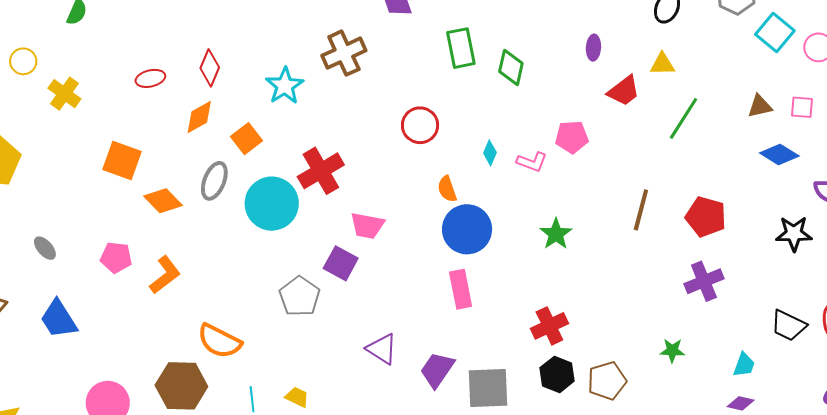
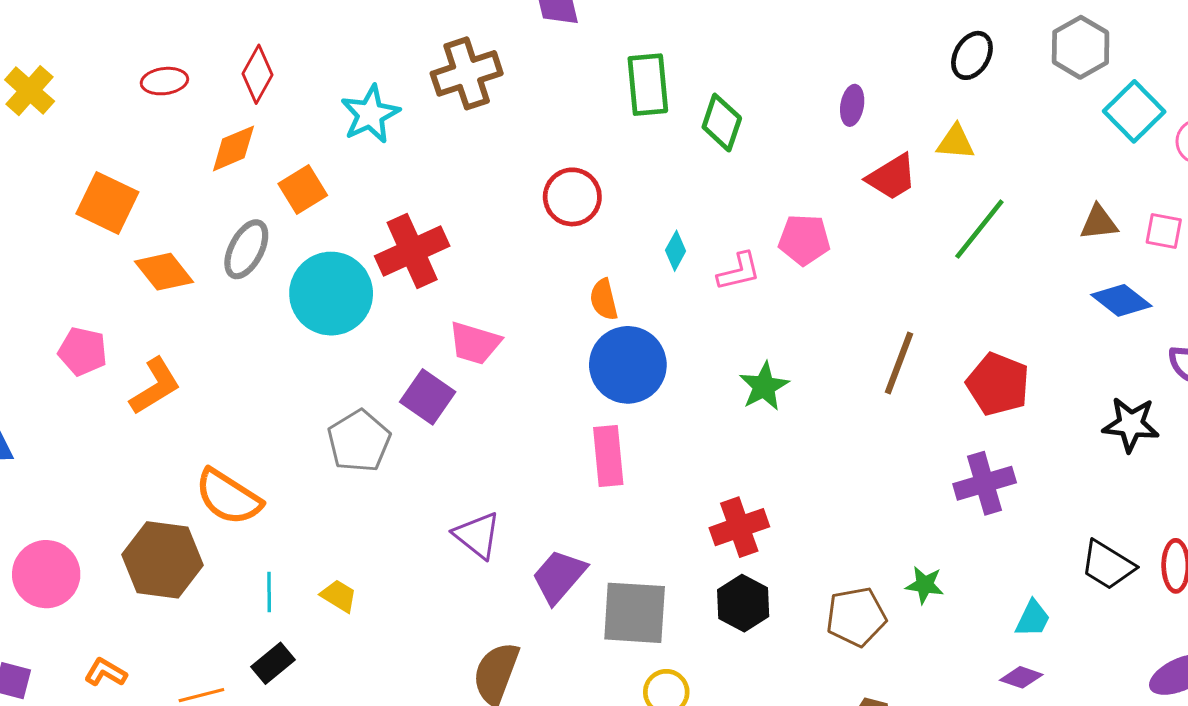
pink L-shape: (532, 162) -> (739, 271), turned -40
brown pentagon: (607, 381) -> (856, 617), moved

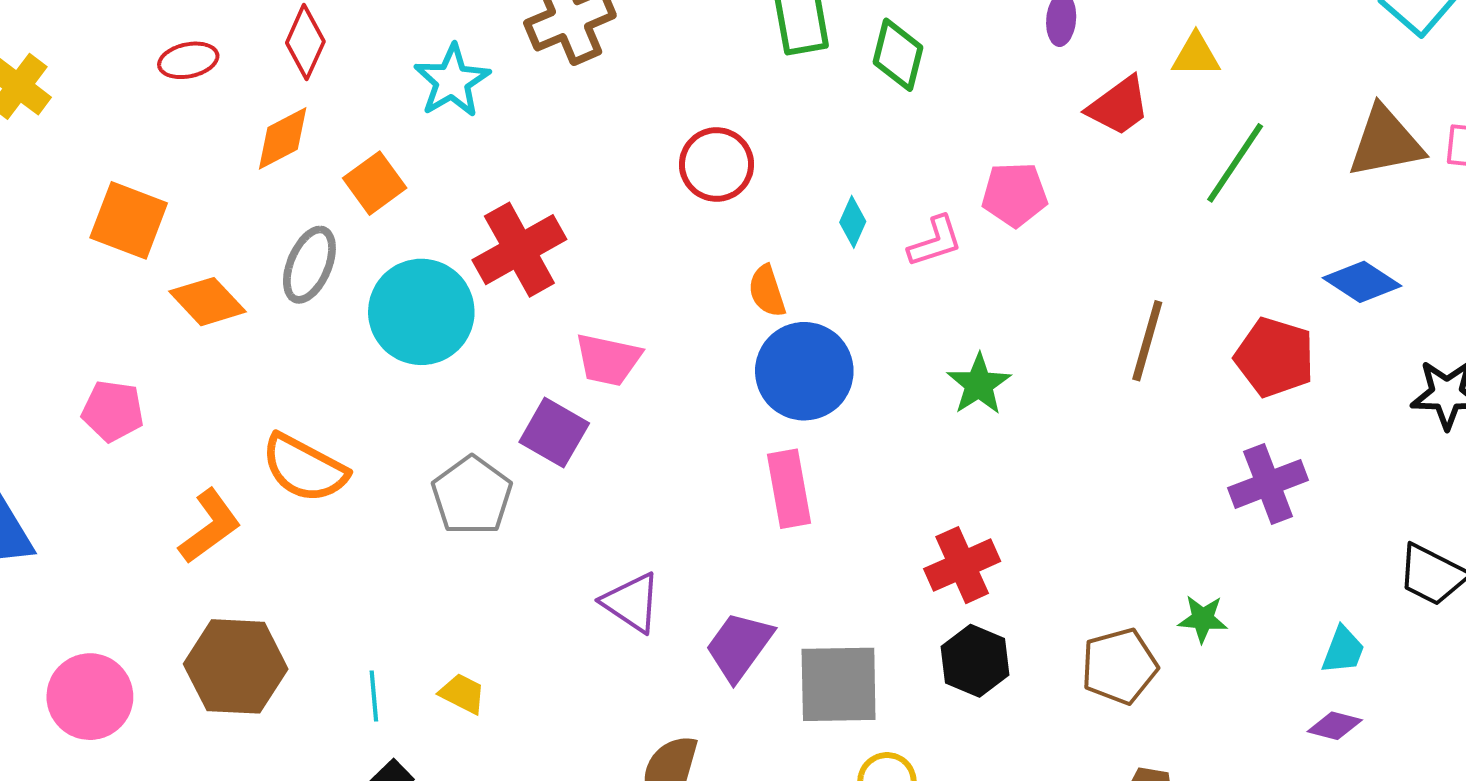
brown triangle: (1099, 223) -> (1386, 142), size x1.6
blue diamond: (1121, 300) -> (1362, 282), moved
orange L-shape: (155, 386) -> (210, 526), moved
orange semicircle: (228, 497) -> (304, 468), moved

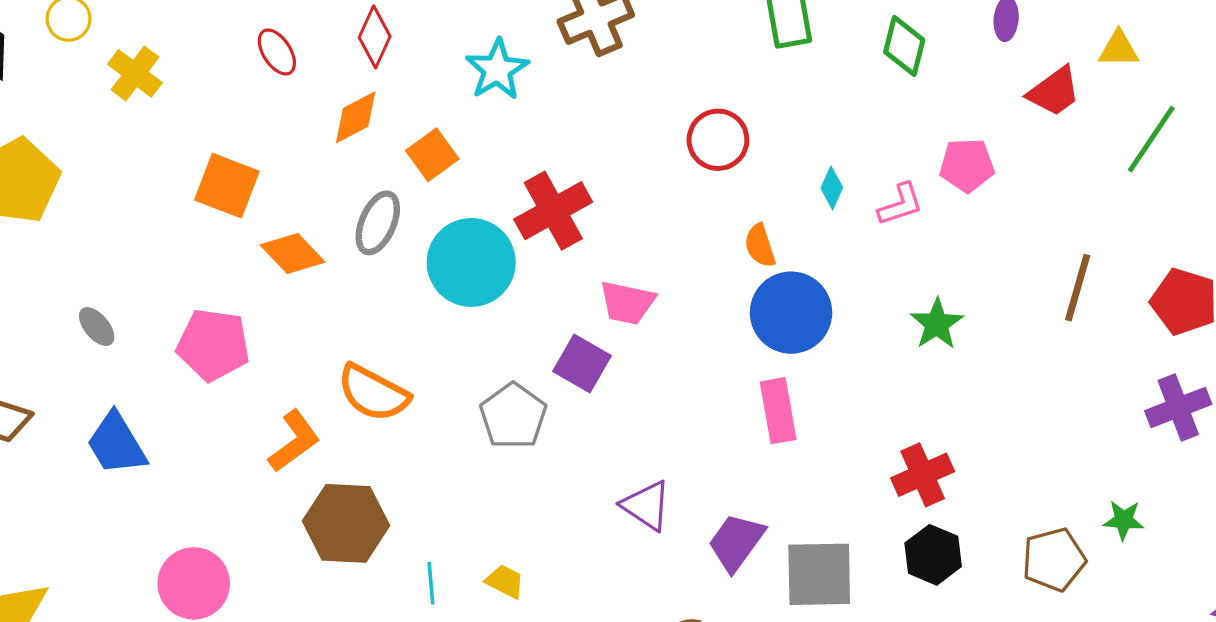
green diamond: (898, 55) -> (904, 46), moved
red ellipse: (188, 60) -> (277, 52), turned 69
pink pentagon: (113, 411) -> (213, 345), size x1.4
brown hexagon: (236, 666) -> (346, 523), moved

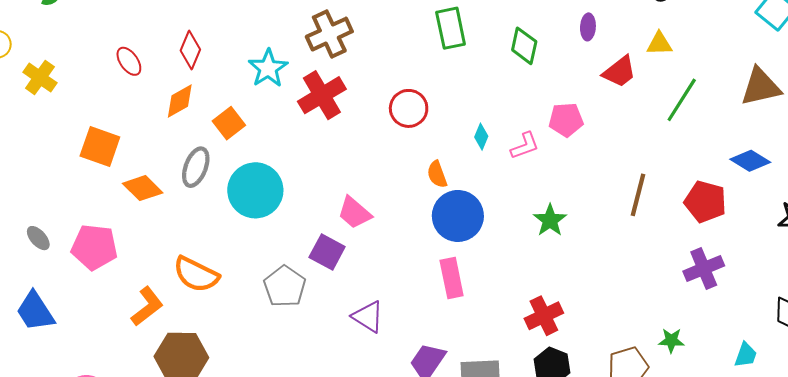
red cross: (553, 211) -> (322, 95), moved
pink trapezoid: (627, 303) -> (354, 213), turned 30
gray ellipse: (97, 327) -> (38, 238), moved
purple triangle: (646, 506) -> (368, 317), moved

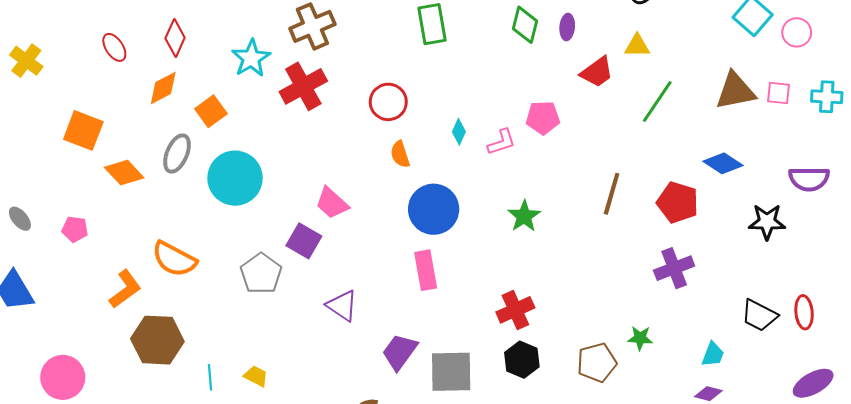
green diamond: (524, 46) -> (525, 25), moved
orange semicircle: (437, 174) -> (400, 154), moved
pink pentagon: (94, 247) -> (75, 229), size x0.6

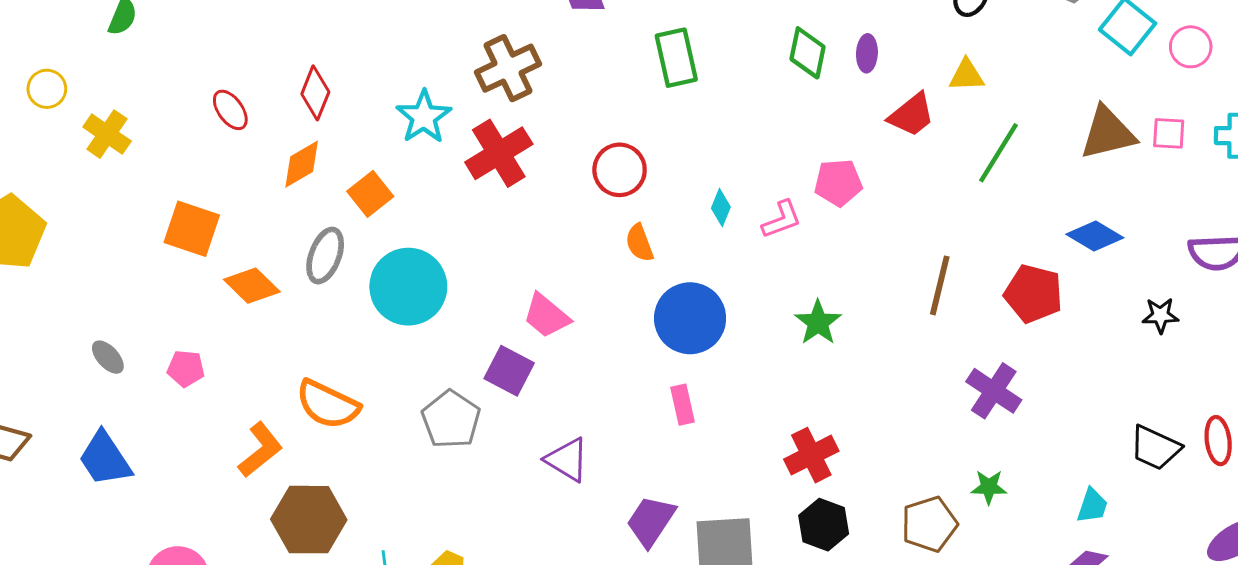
black star: (767, 222) -> (1160, 315), size x0.7
purple cross: (674, 268) -> (994, 391), moved, turned -33
pink rectangle: (426, 270) -> (682, 405), size x0.7

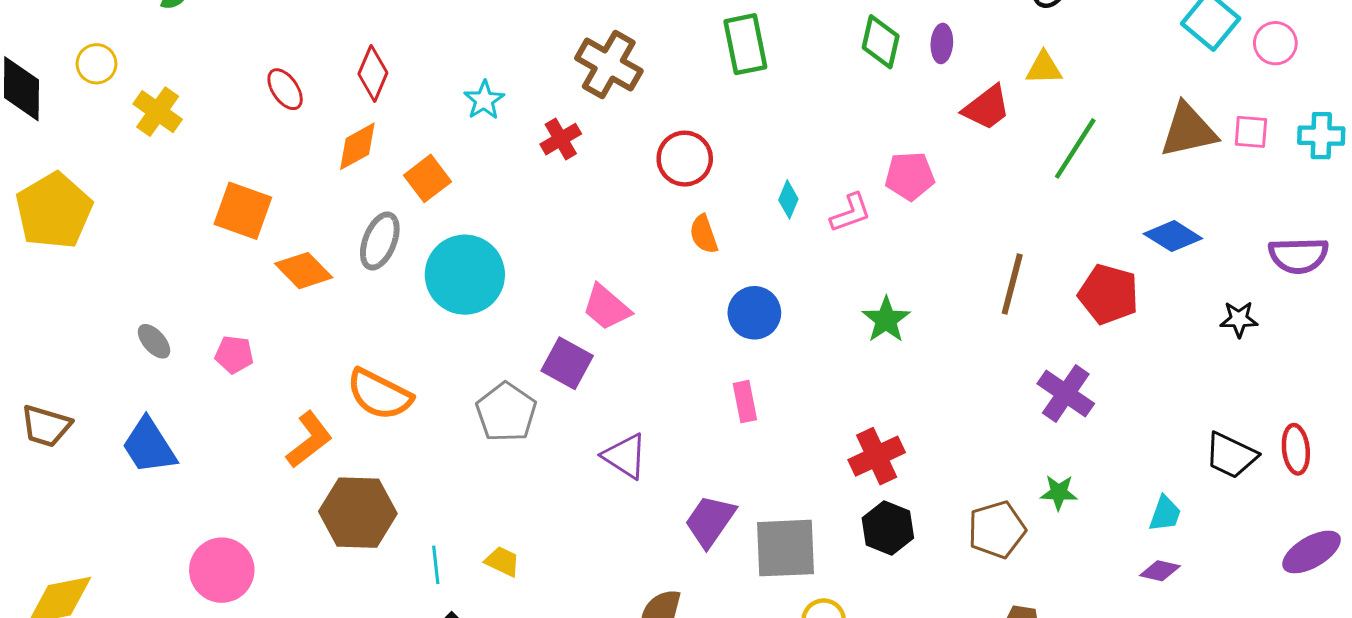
brown cross: (508, 68) -> (609, 64), moved, turned -36
cyan star: (424, 117) -> (484, 100), size x0.7
red cross: (499, 153) -> (561, 139), size x0.6
blue circle: (690, 318) -> (754, 313), size x0.7

